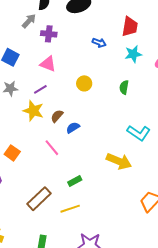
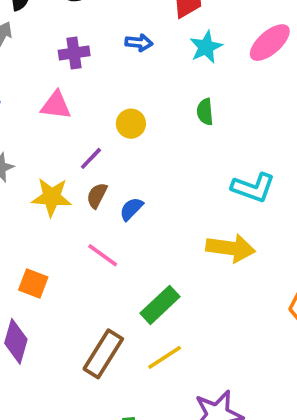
purple cross: (49, 34) -> (74, 53), moved
purple line: (40, 89) -> (91, 158), moved
green rectangle: (75, 181) -> (160, 305), size x1.5

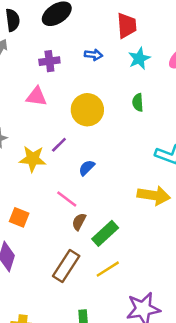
yellow circle: (131, 124) -> (87, 110), size x1.6
purple line: (91, 158) -> (59, 145), moved
brown semicircle: (97, 195) -> (79, 222), moved

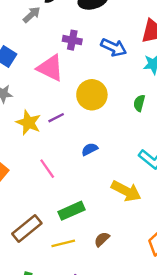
blue arrow: (94, 55) -> (114, 47), size x1.5
pink triangle: (37, 96) -> (50, 68), size x1.4
blue semicircle: (87, 168) -> (90, 149), moved
brown semicircle: (79, 222) -> (102, 239), moved

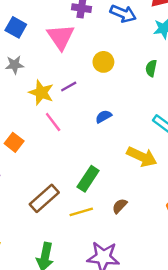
pink triangle: (50, 68) -> (61, 37), turned 32
yellow circle: (92, 95) -> (103, 62), size x0.7
pink line: (47, 169) -> (53, 122), moved
green rectangle: (71, 211) -> (88, 179), turned -30

